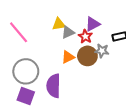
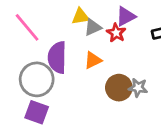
gray star: (102, 51) -> (138, 88), moved
brown circle: (87, 56) -> (119, 88), moved
purple semicircle: (54, 86) -> (57, 57), moved

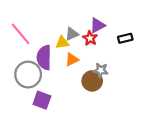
yellow triangle: (80, 16) -> (62, 42), moved
gray star: (138, 88) -> (101, 70), moved
purple square: (37, 112) -> (42, 100), moved

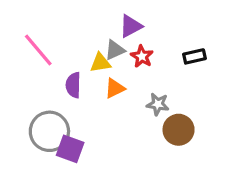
purple triangle: (97, 25) -> (131, 26), moved
purple semicircle: (44, 57) -> (73, 85), size x0.7
gray circle: (28, 75) -> (49, 131), moved
brown circle: (92, 81) -> (179, 130), moved

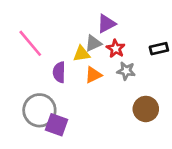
gray star: (158, 104) -> (126, 71), moved

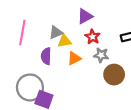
pink line: (30, 43) -> (22, 32), turned 50
gray triangle: (93, 43) -> (56, 32), moved
brown circle: (146, 109) -> (114, 75), moved

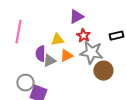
gray triangle: (56, 32) -> (49, 61), moved
gray star: (101, 55) -> (91, 53), size x1.6
gray circle: (30, 87) -> (25, 83), size x0.7

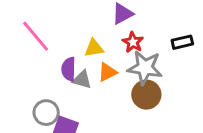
pink line: (18, 32) -> (36, 36), turned -50
gray triangle: (49, 61) -> (82, 80), turned 40
brown circle: (103, 71) -> (146, 95), moved

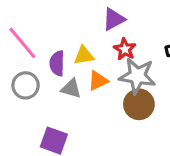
purple semicircle: (69, 69) -> (57, 63), moved
gray circle: (46, 113) -> (26, 85), moved

